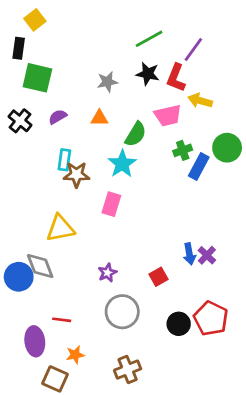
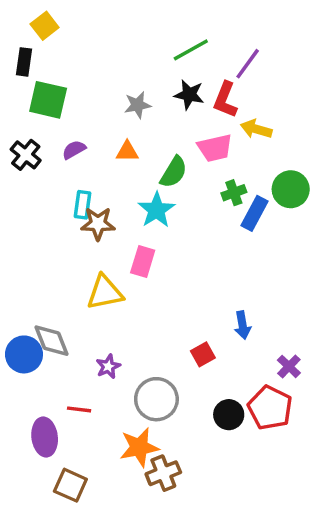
yellow triangle: (60, 228) -> (105, 292), moved
purple cross: (207, 255) -> (289, 366), moved
purple star: (107, 273) -> (108, 366), moved
orange star: (75, 355) -> (139, 447), moved, size x1.6

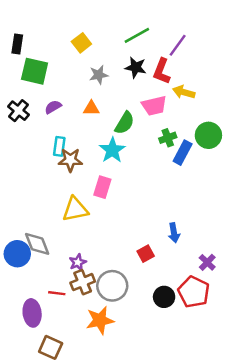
yellow square: (45, 26) -> (81, 43), moved
brown cross: (163, 473) -> (83, 282), moved

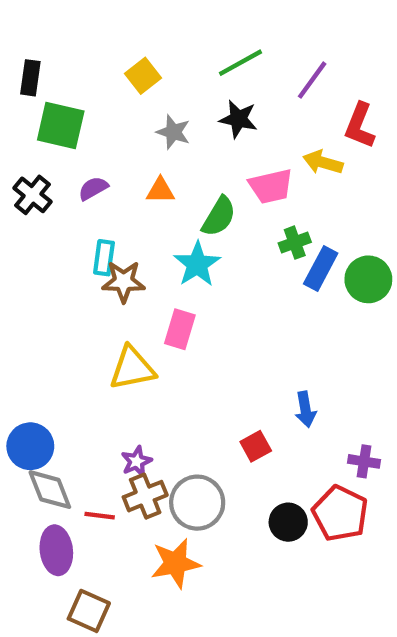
red L-shape: (162, 71) -> (360, 126), moved
gray star: (99, 75) -> (173, 132), turned 30
green circle: (208, 135) -> (368, 279), moved
gray diamond: (37, 244) -> (50, 490), moved
purple cross: (207, 262) -> (364, 461), turned -35

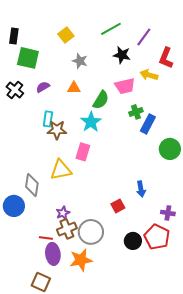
black star: (238, 119) -> (122, 55), moved
green circle: (368, 279) -> (170, 149), moved
gray diamond: (50, 490) -> (32, 185), moved, turned 30
purple ellipse: (56, 550) -> (53, 254), moved

